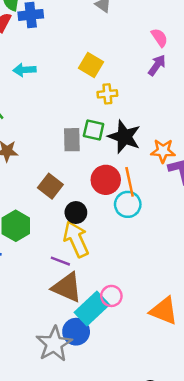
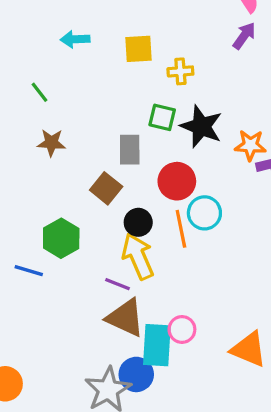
yellow square: (91, 65) -> (138, 49), moved, turned -35
gray rectangle: (72, 140) -> (130, 150), moved
orange line: (130, 182) -> (181, 229), moved
cyan rectangle: (92, 309) -> (157, 345), turned -44

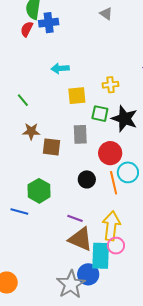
cyan arrow: (75, 39) -> (60, 68), moved
yellow square: (138, 49) -> (77, 96), moved
brown square: (106, 188) -> (51, 147), moved, turned -30
yellow arrow: (138, 256) -> (111, 226), moved, turned 32

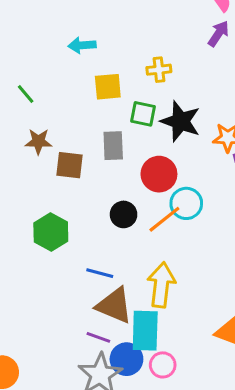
orange line: (114, 183) -> (164, 219), turned 65
blue line: (19, 212) -> (100, 273), moved
purple line: (75, 218) -> (98, 337), moved
pink circle: (116, 246) -> (163, 365), moved

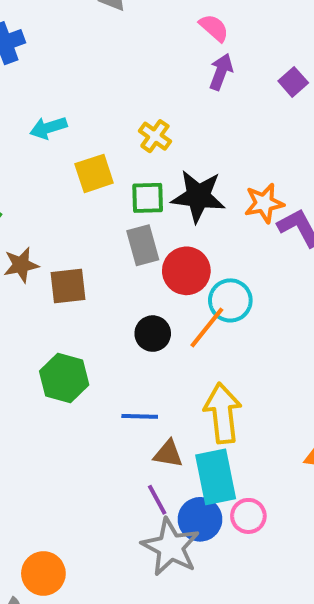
yellow cross: (159, 70) -> (155, 136), turned -35
gray rectangle: (113, 146) -> (143, 245), moved
brown triangle: (114, 306) -> (168, 454), size x0.6
purple line: (98, 337) -> (157, 500), turned 55

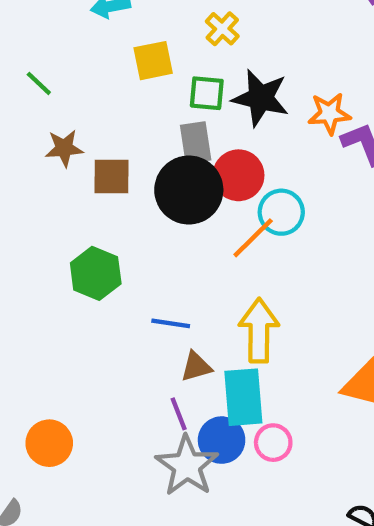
black circle: (153, 334) -> (189, 190), moved, size x1.8
brown triangle: (168, 454) -> (196, 367), turned -32
orange circle: (43, 573) -> (49, 443), moved

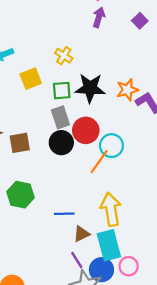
black circle: (189, 190) -> (61, 143), size x0.7

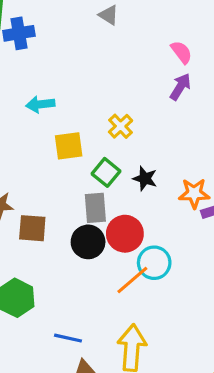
black star: (90, 88) -> (145, 179), size x0.6
green square: (62, 91) -> (106, 172), turned 30

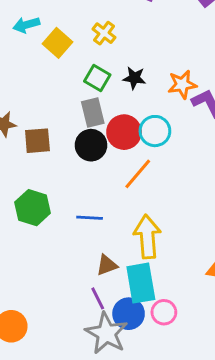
yellow square: (69, 146) -> (57, 43), moved, turned -32
cyan circle: (154, 263) -> (155, 131), moved
blue line: (68, 338) -> (90, 218), moved

